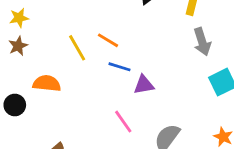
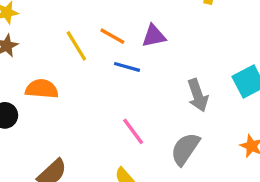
gray arrow: (202, 42) -> (198, 95), moved
purple triangle: (144, 85) -> (154, 36), moved

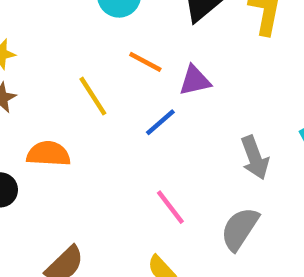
orange line: (112, 36) -> (145, 62), moved
blue line: (127, 67) -> (160, 122), turned -55

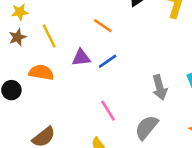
purple triangle: (195, 81) -> (81, 58), moved
yellow line: (93, 96) -> (49, 36), moved

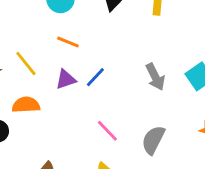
orange line: (103, 26) -> (68, 42), moved
gray arrow: (160, 87) -> (155, 77), moved

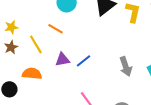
orange line: (68, 42) -> (55, 29), moved

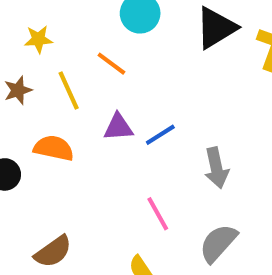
yellow star: (11, 27) -> (38, 39), moved
gray arrow: (126, 66) -> (216, 168), moved

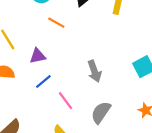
orange line: (111, 64) -> (56, 23), moved
blue line: (160, 135) -> (43, 82), moved

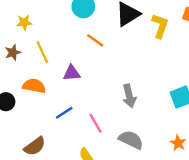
blue line: (43, 82) -> (64, 113), moved
gray semicircle: (101, 112) -> (131, 140), turned 75

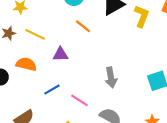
yellow line: (42, 52) -> (35, 34), turned -42
pink line: (95, 123) -> (79, 100), turned -30

